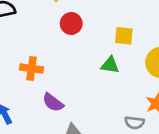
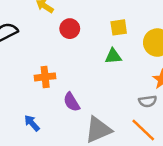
purple semicircle: (53, 102) -> (72, 102), turned 36

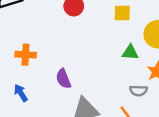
green triangle: (113, 56) -> (130, 52), moved
orange cross: (45, 77) -> (26, 55), moved

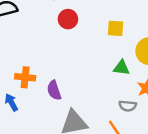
orange cross: (26, 55) -> (25, 77), moved

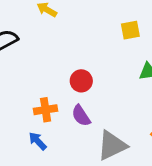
red circle: (68, 19) -> (81, 81), moved

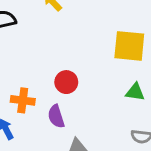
yellow square: (130, 30) -> (129, 46), size x1.6

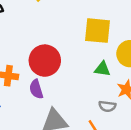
red circle: (66, 82) -> (45, 61), size x1.6

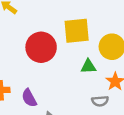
red circle: (45, 61) -> (41, 47), moved

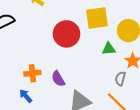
gray semicircle: (100, 101) -> (120, 79), turned 112

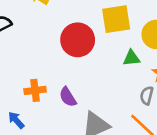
blue arrow: (26, 96) -> (16, 120), moved

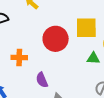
orange cross: (35, 90) -> (19, 57), moved

